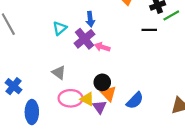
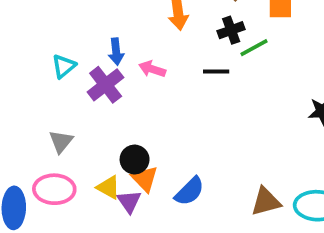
pink arrow: (102, 47) -> (152, 69), moved
gray triangle: (59, 73) -> (61, 141), turned 32
pink ellipse: (71, 98) -> (54, 189), moved

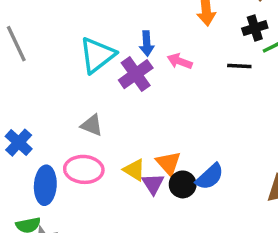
cyan triangle: (64, 66) -> (97, 55), size x1.6
gray triangle: (61, 141) -> (92, 125), turned -50
black circle: (135, 160) -> (183, 184), moved

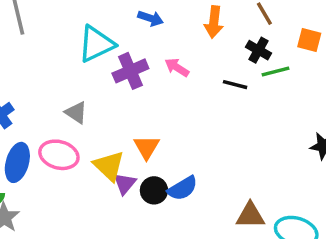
black cross: (255, 28) -> (258, 50), turned 35
blue arrow: (147, 43) -> (151, 18), moved, turned -80
orange triangle: (168, 163) -> (147, 147), moved
yellow triangle: (134, 170) -> (109, 166), size x1.4

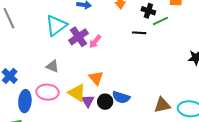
pink arrow: (177, 67) -> (95, 42), moved, turned -72
blue semicircle: (183, 188) -> (121, 97), turned 60

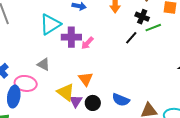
black line: (139, 33) -> (131, 38), turned -56
purple cross: (78, 37) -> (71, 37), turned 30
pink ellipse: (48, 92) -> (26, 83), moved
blue semicircle: (121, 97) -> (121, 100), moved

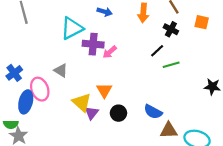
green line: (153, 28) -> (171, 65), moved
pink ellipse: (26, 83) -> (40, 89), turned 55
blue semicircle: (121, 100) -> (153, 112), moved
black circle: (93, 103) -> (118, 113), moved

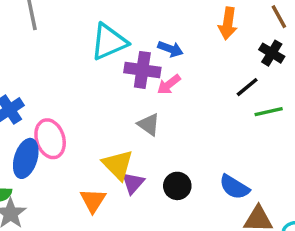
blue arrow: (105, 12) -> (170, 49), moved
gray triangle: (61, 70) -> (149, 125), moved
orange triangle: (104, 90) -> (93, 200), moved

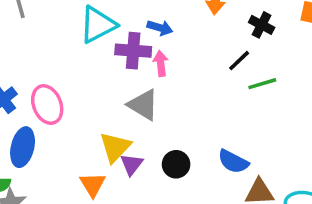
pink arrow: (169, 85) -> (161, 63), turned 125
gray triangle: (149, 125) -> (143, 105), size x1.4
pink ellipse: (50, 139) -> (47, 105), moved
yellow triangle: (118, 165) -> (115, 147), turned 32

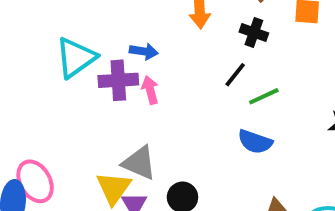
pink ellipse: (47, 105) -> (35, 181), moved
gray triangle: (143, 105) -> (139, 163), moved
blue semicircle: (233, 162) -> (255, 142), moved

